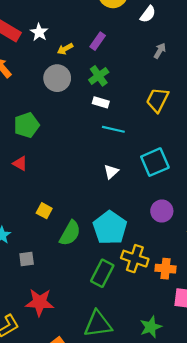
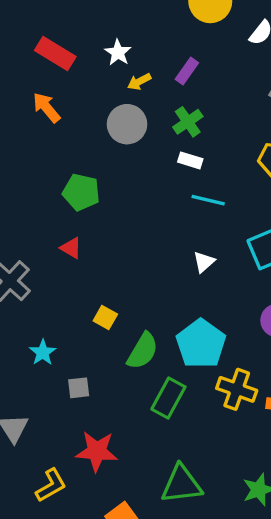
white star: (39, 32) -> (118, 53), moved
green pentagon: (27, 125) -> (81, 192), turned 30
green rectangle: (102, 273) -> (168, 398), moved

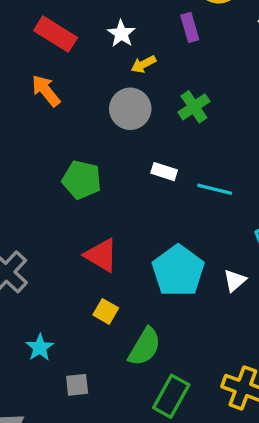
purple rectangle: (187, 71) -> (190, 27), moved, turned -52
white rectangle: (190, 160) -> (164, 172), moved
red triangle: (71, 248) -> (101, 255), moved, size x1.5
white triangle: (204, 262) -> (235, 281), moved
cyan pentagon: (201, 344) -> (178, 271), moved

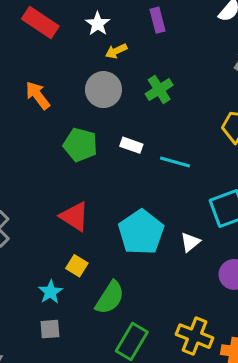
orange arrow: (46, 91) -> (38, 95), moved
green pentagon: (82, 180) -> (80, 145), moved
cyan star: (40, 347) -> (50, 292), moved

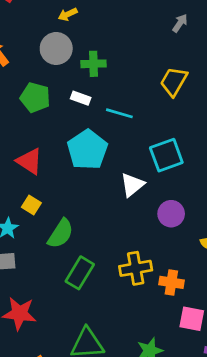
green cross: (159, 90) -> (94, 64), moved, turned 30
cyan pentagon: (141, 232) -> (87, 150), moved
white triangle: (190, 242) -> (132, 185), size x1.4
yellow cross: (195, 336) -> (136, 268), turned -32

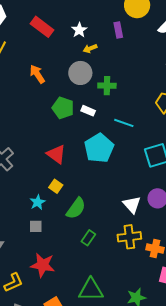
white rectangle: (81, 98) -> (88, 111), moved
white triangle: (132, 185) -> (132, 205), moved, turned -36
green rectangle: (80, 273) -> (88, 238), size x0.7

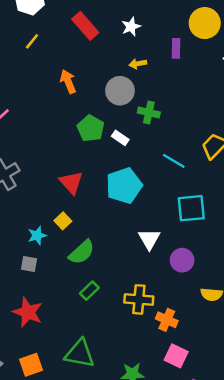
white star: (79, 30) -> (131, 27), moved
cyan line: (124, 123) -> (174, 161), moved
white triangle: (132, 205) -> (149, 239), moved

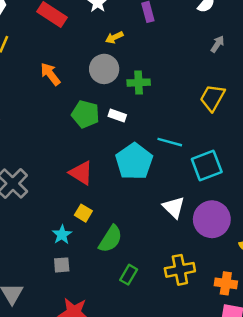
cyan line: (174, 161) -> (170, 142), moved
purple circle: (182, 260) -> (212, 219), size x1.5
orange cross: (167, 320) -> (226, 283), moved

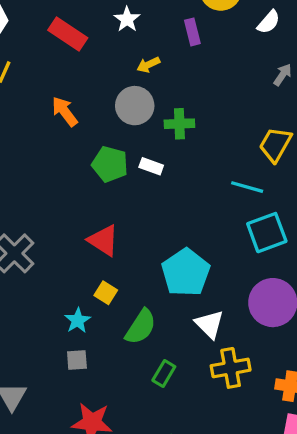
cyan line: (170, 142) -> (247, 187), moved
cyan pentagon: (134, 161) -> (186, 273), moved
white triangle: (174, 207) -> (209, 324), moved

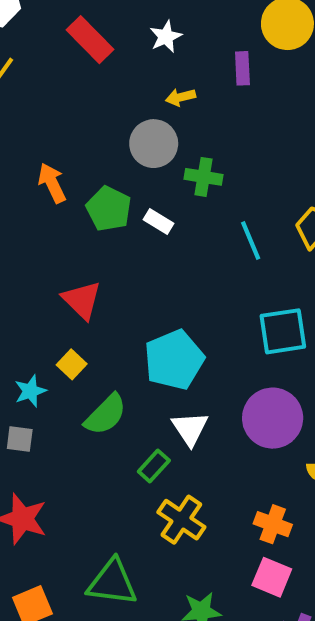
orange arrow: (65, 112) -> (52, 183), moved
cyan line: (247, 187) -> (251, 240), moved, turned 40
yellow cross: (231, 368) -> (181, 520), moved, turned 33
green rectangle: (164, 374) -> (154, 466), moved

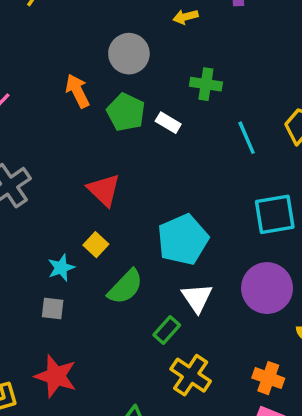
gray circle: (154, 144) -> (129, 54), moved

